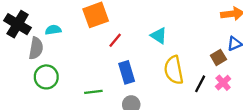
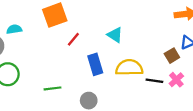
yellow semicircle: (174, 70) -> (129, 68), turned 100
blue rectangle: (127, 72) -> (95, 64), moved
black line: (200, 84) -> (154, 81), turned 70

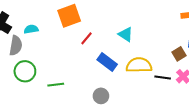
blue rectangle: (95, 64) -> (107, 62), turned -36
green line: (53, 88) -> (56, 85), moved

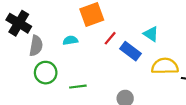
cyan semicircle: (31, 29) -> (70, 40), moved
blue rectangle: (107, 62) -> (131, 51), moved

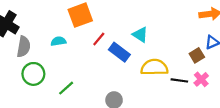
green line: (78, 87) -> (66, 88), turned -35

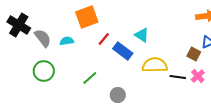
gray semicircle: (24, 47) -> (43, 38), moved, turned -48
brown square: (197, 55) -> (194, 54), turned -32
green line: (66, 88) -> (90, 78), moved

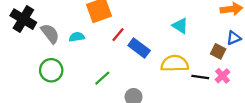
cyan triangle: (142, 35) -> (180, 26), moved

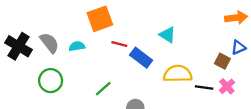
black cross: (23, 19) -> (19, 46), moved
cyan triangle: (180, 26) -> (167, 35), moved
red line: (118, 35) -> (119, 44), turned 64

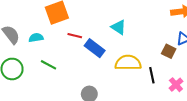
pink cross: (227, 86) -> (176, 85), moved
black line: (204, 87) -> (152, 75), turned 70
green line: (103, 89) -> (49, 65), moved, turned 70

